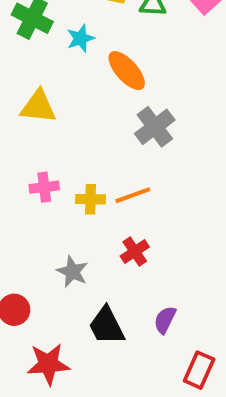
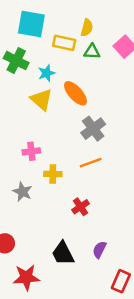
yellow triangle: (38, 107) -> (41, 100), moved, turned 35
pink cross: (44, 187) -> (31, 151), moved
orange line: (133, 195) -> (91, 163), moved
gray star: (72, 272) -> (23, 192), moved

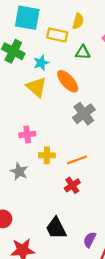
green triangle: (92, 52) -> (83, 52), moved
orange line: (91, 163) -> (77, 160), moved
purple semicircle: (99, 250) -> (90, 240), moved

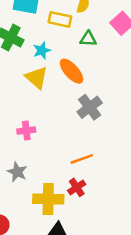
yellow cross: (47, 155) -> (48, 199), moved, size x1.6

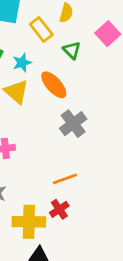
yellow rectangle: (60, 19) -> (41, 29), turned 40
green triangle: (88, 39) -> (72, 50), turned 42

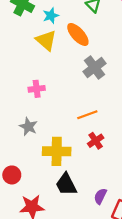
red cross: (59, 209) -> (96, 141), moved

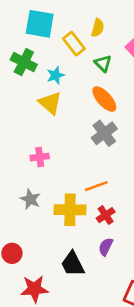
orange ellipse: (78, 34) -> (104, 99), moved
yellow cross: (57, 151) -> (70, 210), moved
purple semicircle: (100, 196) -> (106, 247), moved

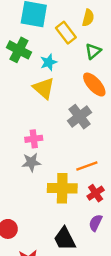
green triangle: (103, 63) -> (93, 51), turned 35
gray cross: (104, 133) -> (79, 117), moved
gray star: (30, 199) -> (31, 162), moved, turned -30

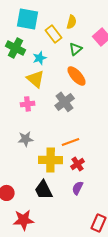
pink cross: (34, 139) -> (28, 104), moved
black trapezoid: (65, 239) -> (44, 190), moved

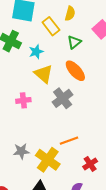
yellow triangle: (36, 79) -> (44, 74), moved
gray star: (26, 139) -> (21, 151), moved
yellow cross: (51, 160) -> (48, 160), turned 35
red cross: (78, 164) -> (90, 164), moved

